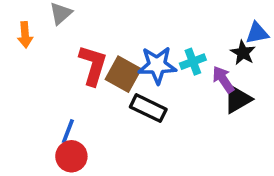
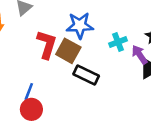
blue star: (157, 65) -> (80, 25), moved

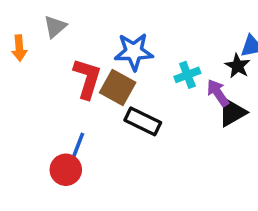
blue line: (29, 92) -> (78, 145), moved

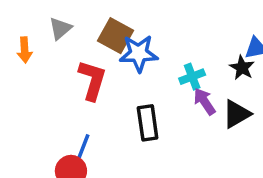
brown square: (118, 87) -> (116, 36), moved
purple arrow: (218, 93) -> (205, 102), moved
black rectangle: (143, 121) -> (148, 123), turned 56

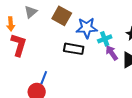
blue star: (139, 53) -> (87, 28), moved
red L-shape: (92, 80) -> (19, 45), moved
black rectangle: (148, 123) -> (74, 49), moved, turned -72

